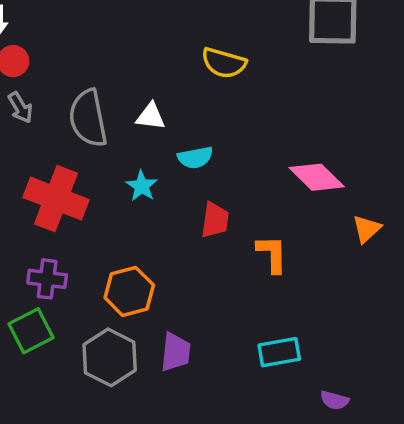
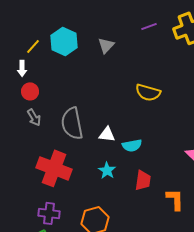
white triangle: (151, 116) -> (107, 134), moved
cyan star: (142, 186) -> (107, 170), moved

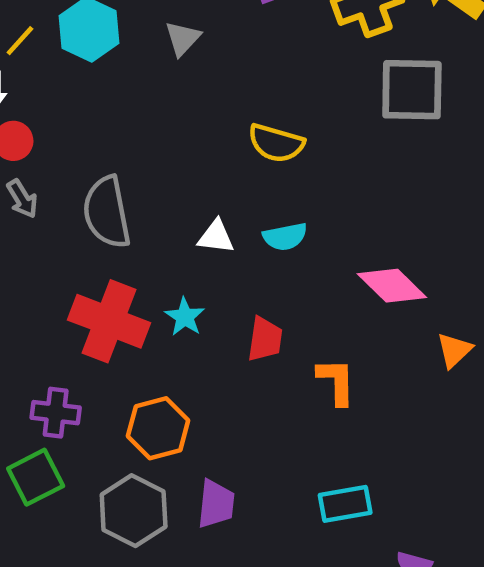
white triangle: (107, 134) -> (216, 237), moved
cyan semicircle: (132, 145) -> (285, 237), moved
red cross: (54, 168) -> (109, 321), moved

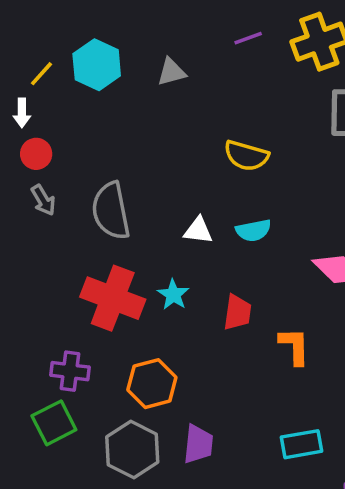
gray triangle: (183, 38) -> (171, 72), turned 32

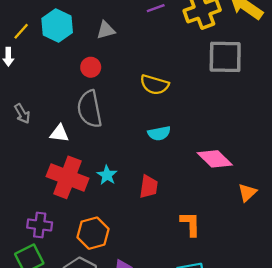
red circle: (36, 154) -> (91, 67), moved
gray semicircle: (111, 211) -> (90, 109), moved
white triangle: (198, 230) -> (59, 133), moved
orange L-shape: (294, 346) -> (190, 224), moved

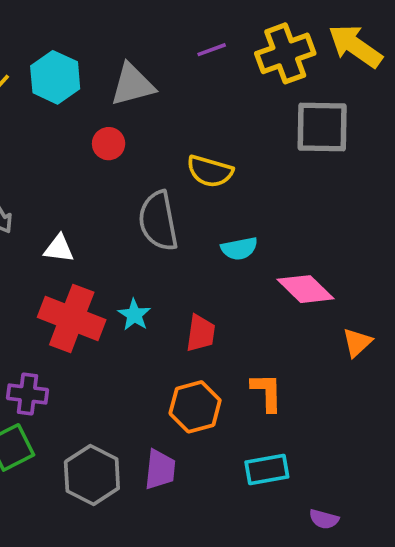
gray triangle: (106, 30) -> (132, 85), size x1.5
gray semicircle: (90, 109) -> (158, 221), moved
cyan semicircle: (159, 133) -> (239, 249), moved
orange hexagon: (93, 233) -> (195, 407), moved

